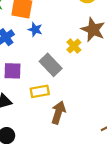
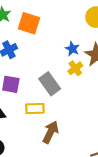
blue star: (35, 30) -> (72, 49), moved

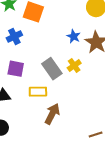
yellow cross: (75, 68) -> (74, 65), moved

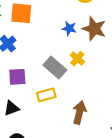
brown arrow: (52, 114) -> (79, 112), moved

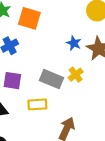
gray rectangle: (55, 68) -> (52, 79), turned -30

